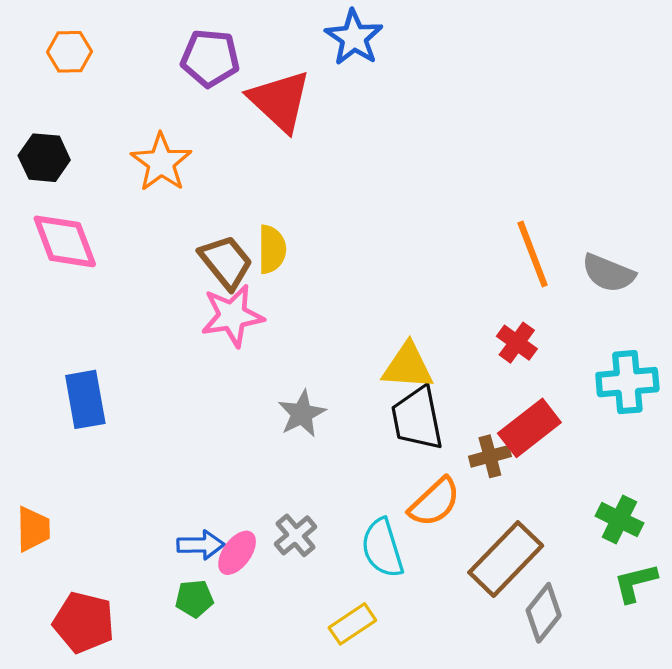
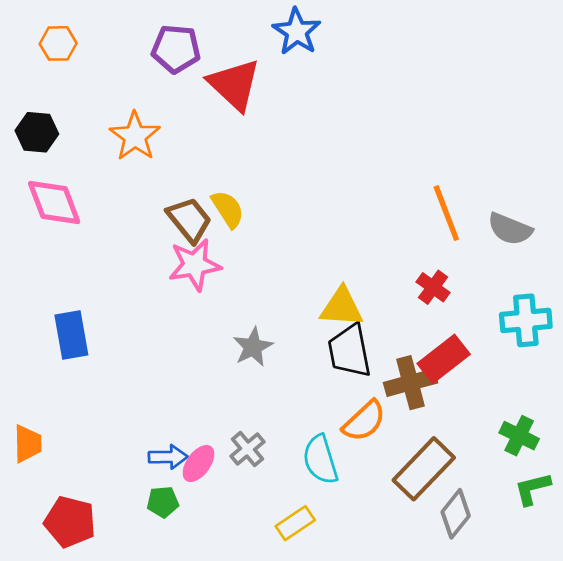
yellow semicircle: (272, 249) -> (228, 209), turned -33
brown cross: (490, 456) -> (411, 383), size x1.5

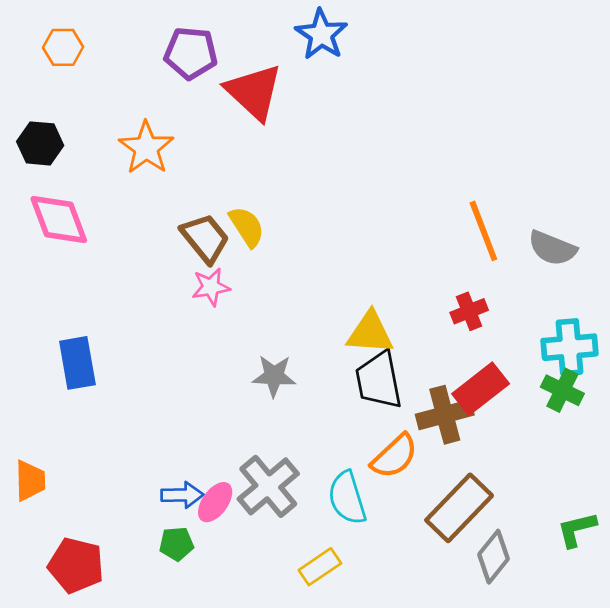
pink star: (195, 265) -> (211, 287), size x0.7
red cross: (433, 287) -> (469, 311), turned 32
gray star: (253, 347) -> (274, 376), turned 30
green cross: (519, 436) -> (562, 390), moved
gray cross: (248, 449) -> (268, 486), size x1.6

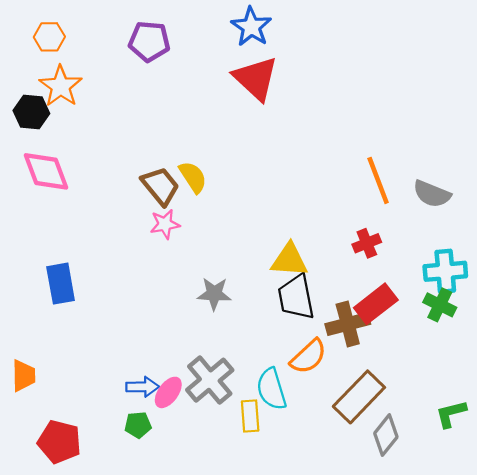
red triangle: (254, 92) -> (256, 78), moved
orange star: (146, 148) -> (61, 86), moved
yellow rectangle: (320, 567) -> (250, 416), moved, turned -60

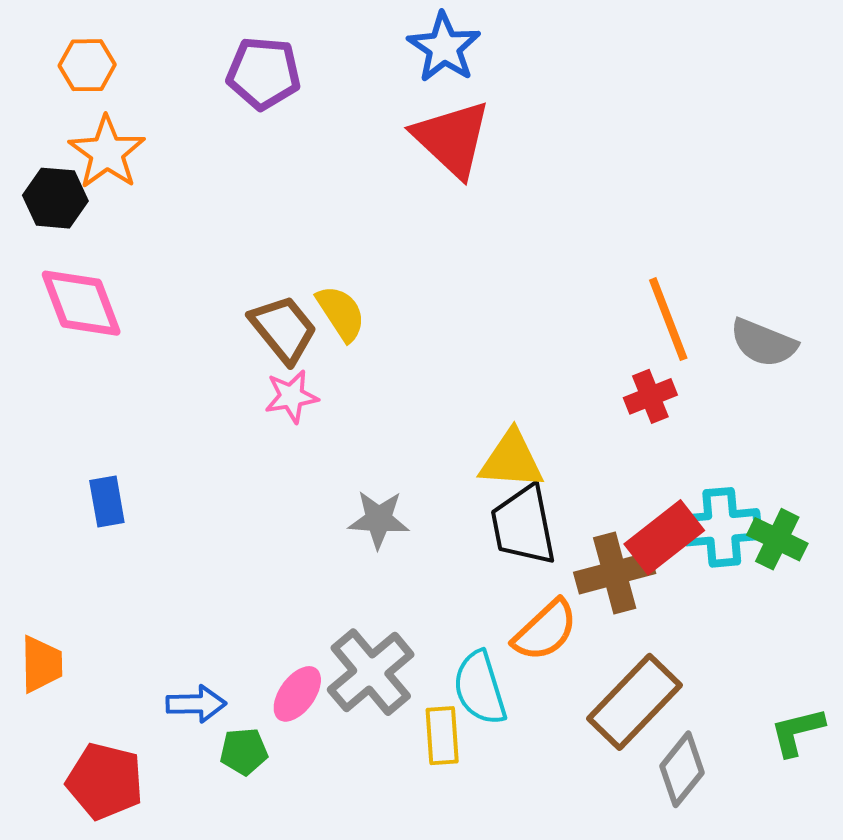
red cross: (367, 243) -> (650, 396), moved
cyan cross: (445, 271) -> (722, 527), moved
blue rectangle: (61, 284) -> (107, 502), size x0.7
blue arrow: (142, 387) -> (196, 704), moved

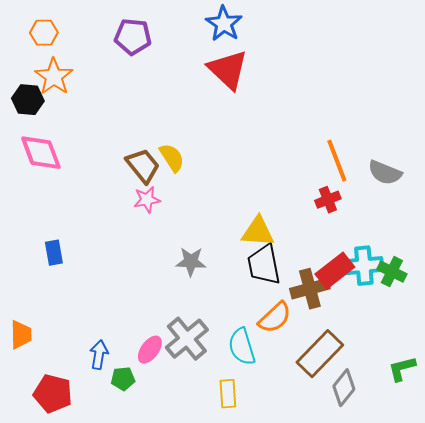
blue arrow: (196, 704) -> (99, 355), turned -80
yellow rectangle: (442, 736) -> (228, 394), moved

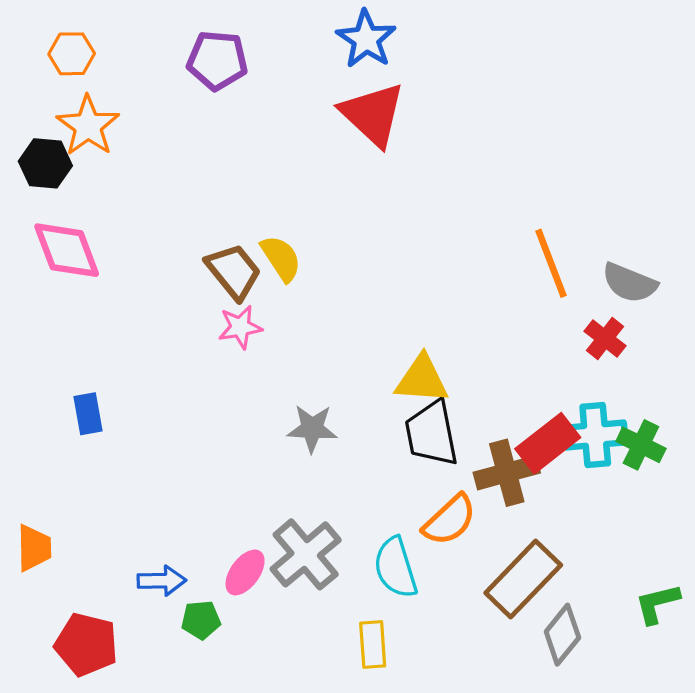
red cross: (328, 200) -> (605, 338), moved, turned -30
blue arrow: (99, 355) -> (162, 581), turned 80

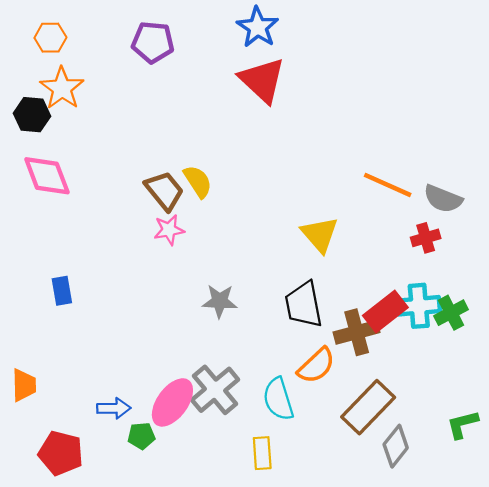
orange line: (551, 263) -> (388, 185), turned -45
red cross: (605, 338) -> (426, 238), turned 36
yellow triangle: (422, 379) -> (320, 234), moved, turned 45
green cross: (641, 445) -> (451, 313), turned 36
pink ellipse: (245, 572) -> (172, 402), size x1.5

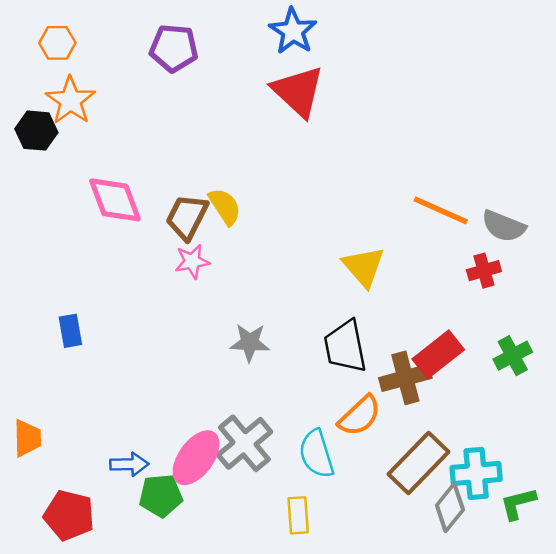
pink diamond: (47, 176) -> (115, 200), moved
brown trapezoid: (164, 191) -> (187, 217), turned -114
cyan cross: (419, 306) -> (476, 473), moved
green L-shape: (462, 424) -> (518, 504), moved
green pentagon: (141, 436) -> (161, 496), size x1.4

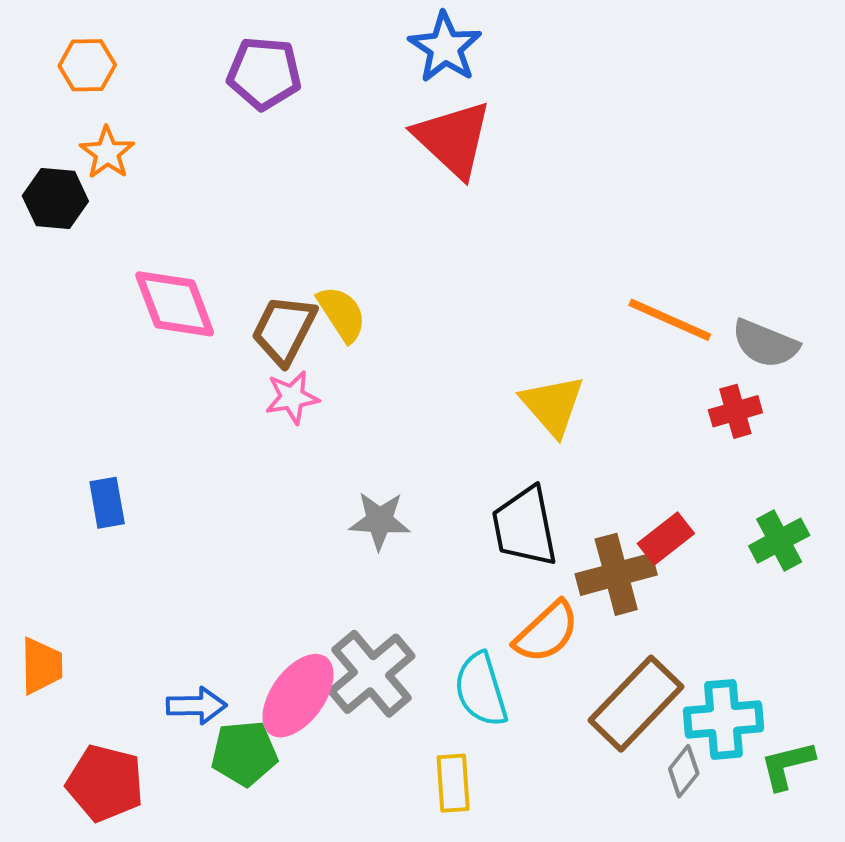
orange star: (70, 100) -> (107, 153), size x0.7
red rectangle: (438, 354) -> (666, 539), size x0.7
gray diamond: (450, 507) -> (684, 771), size x0.7

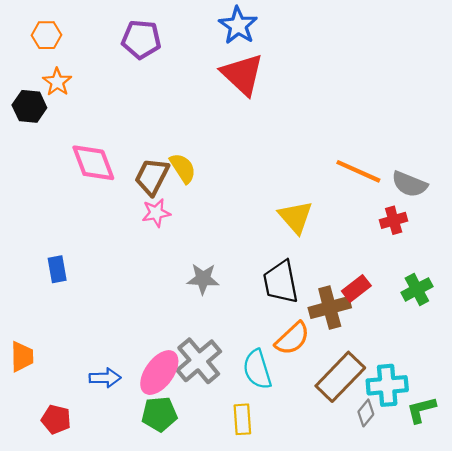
green pentagon: (244, 753) -> (159, 414), moved
red pentagon: (105, 783) -> (56, 419), size x0.7

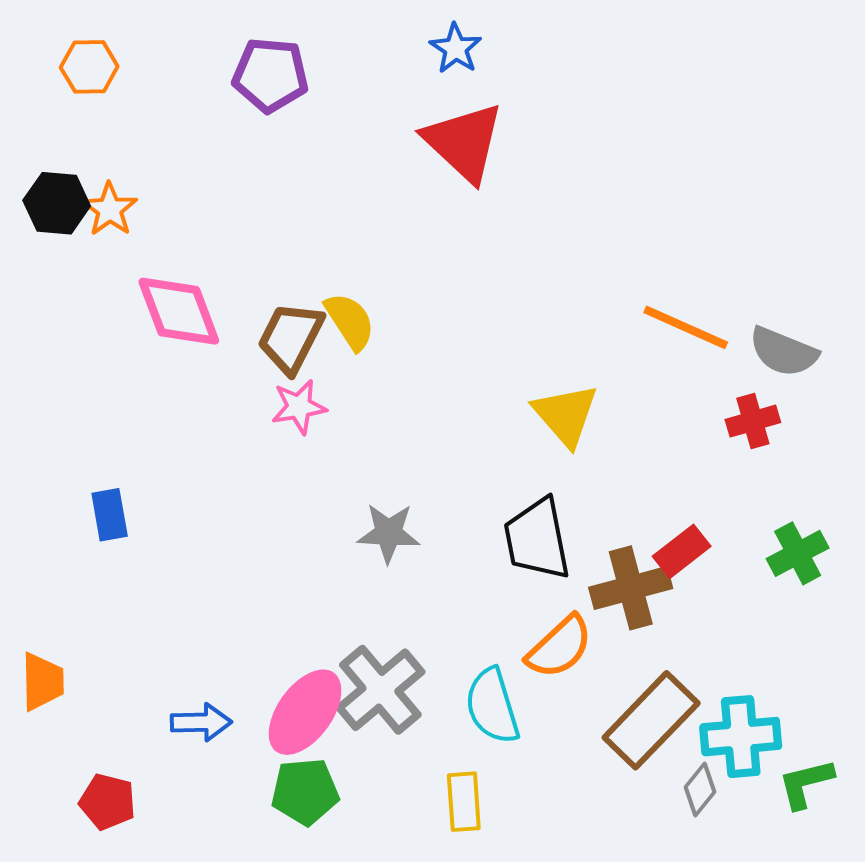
blue star: (238, 25) -> (456, 49), size x0.7
orange star: (57, 82) -> (110, 209), moved

